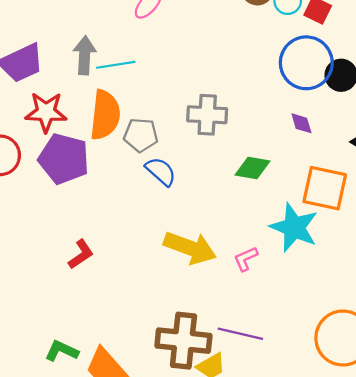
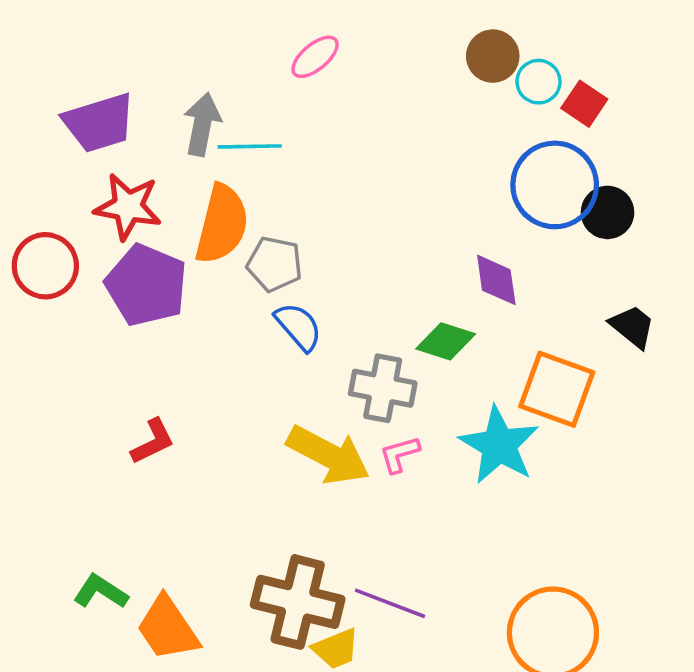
gray cross: (207, 115) -> (383, 388), moved
purple diamond: (301, 123) -> (496, 280), moved, size x1.4
pink L-shape: (246, 259) -> (399, 454), moved

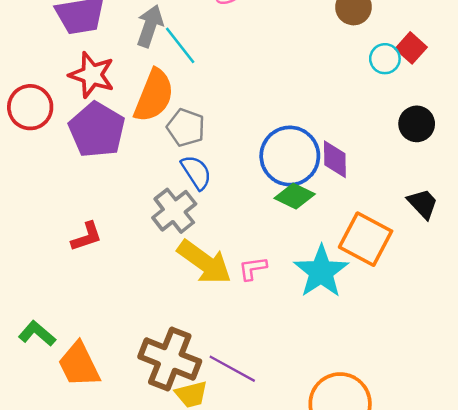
cyan circle: (539, 82) -> (385, 59), moved
cyan line: (250, 146) -> (180, 45), turned 45
blue circle: (555, 185) -> (290, 156), moved
gray cross: (383, 388) -> (174, 211), moved, turned 33

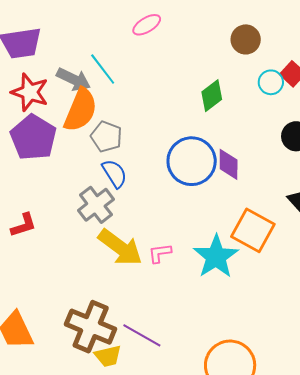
gray arrow: (150, 26) -> (74, 79), moved, turned 96
green diamond: (295, 196) -> (212, 96), moved, turned -64

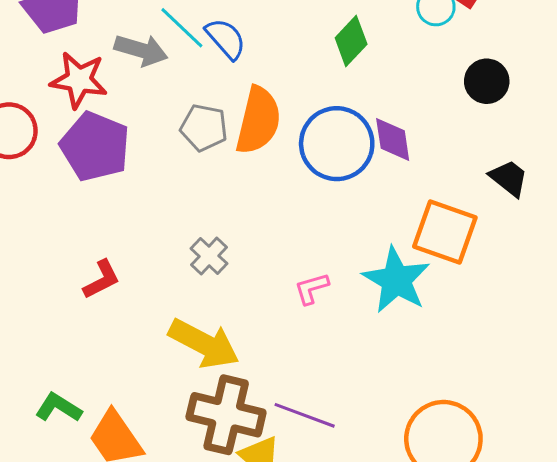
orange semicircle: (81, 110) -> (258, 120), moved
blue semicircle: (114, 173) -> (226, 39), moved
gray cross: (96, 205) -> (209, 256), moved, size x0.7
yellow arrow: (120, 247) -> (204, 344), moved

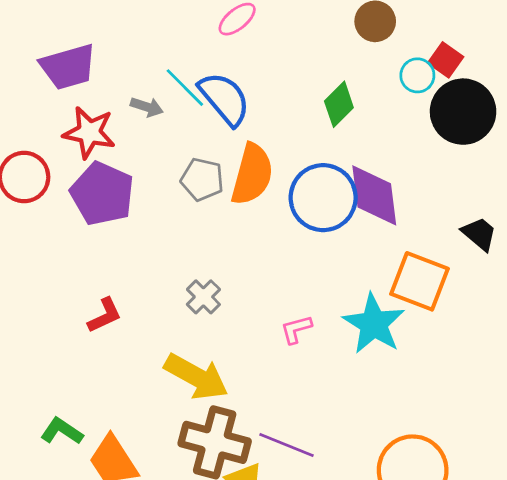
blue semicircle: (226, 39) -> (225, 99), size x1.4
gray arrow: (141, 50) -> (147, 107), size x0.7
black circle: (487, 81) -> (463, 112), moved, size x1.6
purple diamond: (393, 139) -> (374, 195), size x1.5

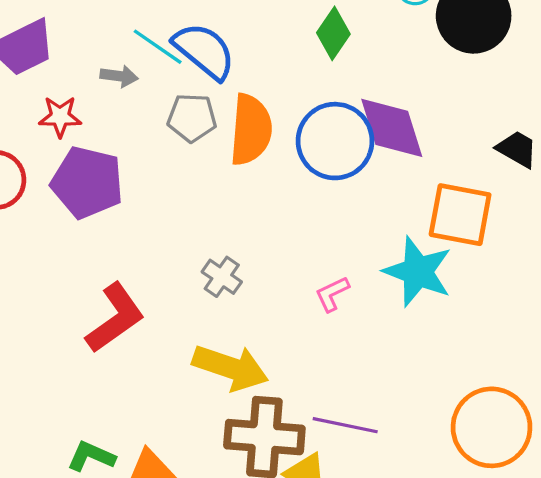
red star: (89, 132) -> (60, 117), size x0.7
gray pentagon: (202, 179) -> (192, 118), moved
red L-shape: (105, 315) -> (115, 318), size x1.6

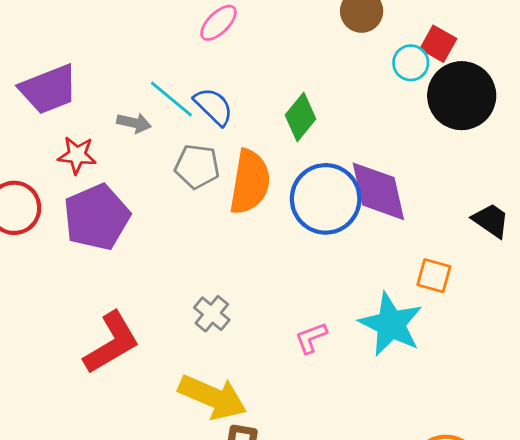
green diamond: (333, 33) -> (300, 117), moved
blue semicircle: (204, 51) -> (214, 106), size x0.7
purple pentagon: (87, 182) -> (97, 217), turned 30
orange square: (460, 215) -> (434, 276), size x0.6

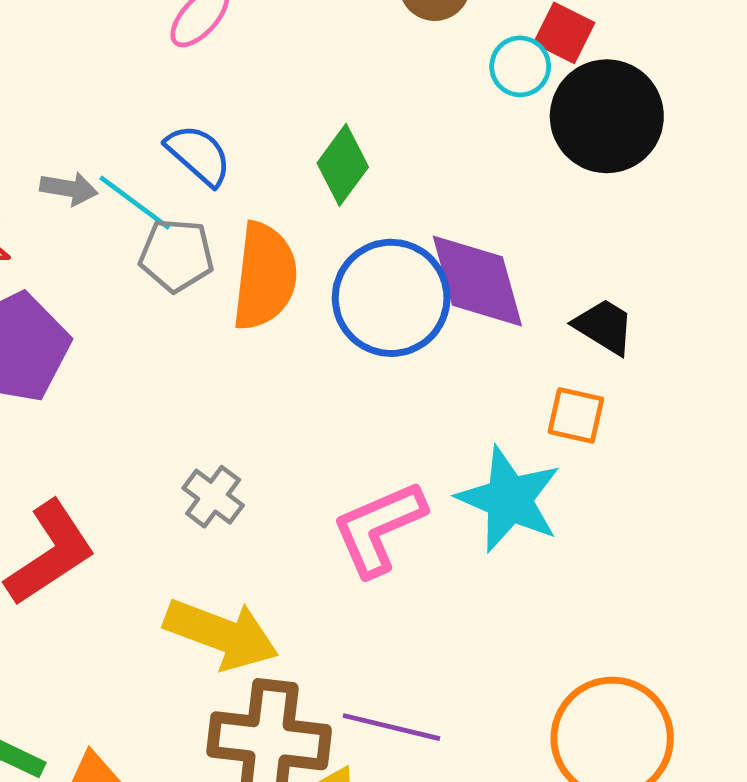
cyan line: (171, 99) -> (135, 203), moved
black trapezoid: (491, 220) -> (604, 326), moved
pink L-shape: (311, 338) -> (379, 528), size x1.8

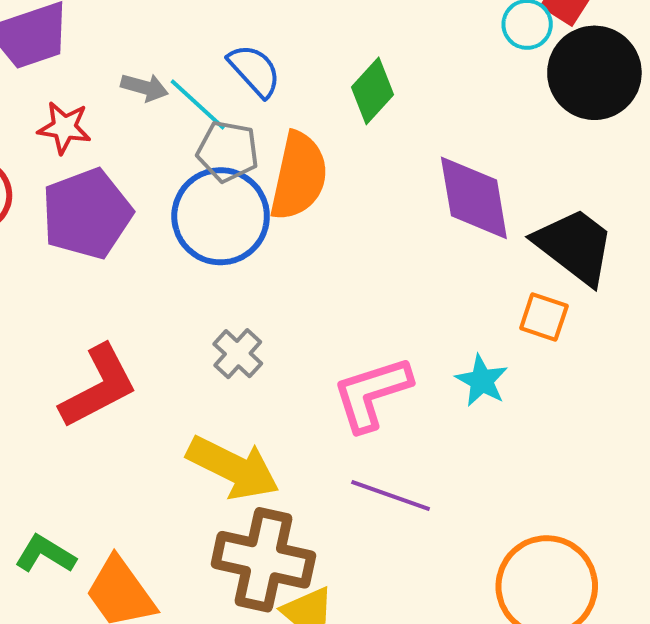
blue circle: (391, 298) -> (221, 216), moved
black trapezoid: (604, 326) -> (575, 246), size x1.6
cyan star: (509, 499) -> (482, 381), size x0.6
purple line: (392, 727) -> (391, 496), moved

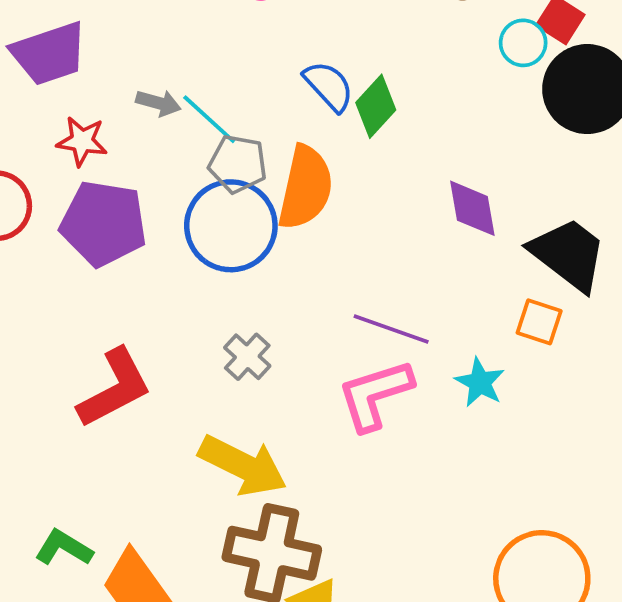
blue semicircle: (254, 70) -> (329, 86), moved
purple diamond: (474, 198) -> (472, 208), size x0.7
purple pentagon: (87, 214) -> (103, 223), turned 30
purple line: (391, 496) -> (391, 329), moved

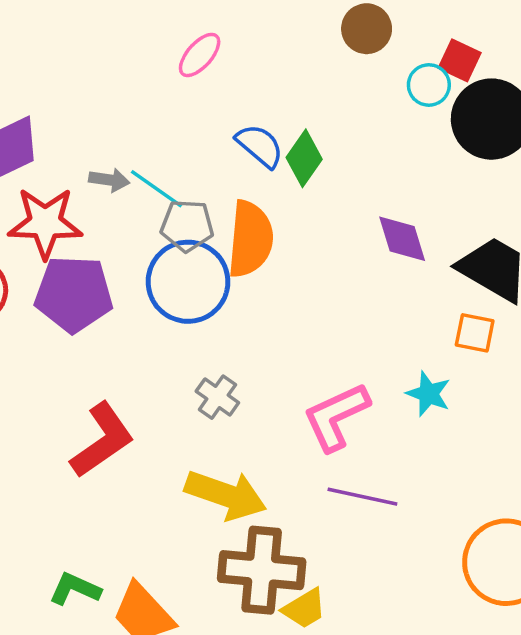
red star: (82, 141) -> (45, 223), size x1.6
purple line: (391, 329) -> (362, 497), moved

